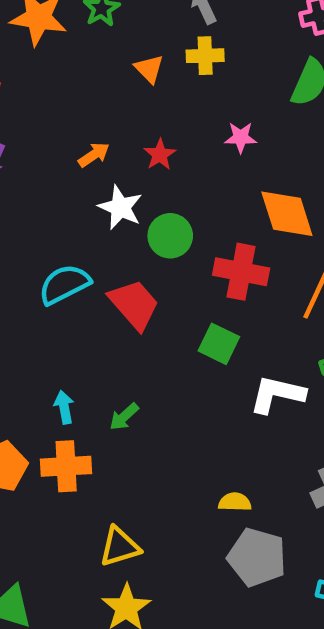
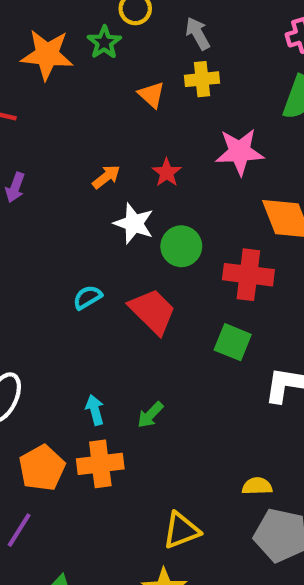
pink star: (241, 137) -> (240, 152), size x1.6
cyan semicircle: (64, 284) -> (87, 297), size x0.6
yellow triangle: (120, 547) -> (181, 530), moved

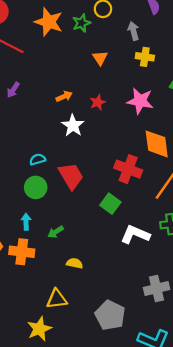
yellow cross: (202, 79) -> (145, 57), moved
green circle: (181, 246) -> (36, 187), moved
yellow semicircle: (257, 486) -> (75, 263), moved

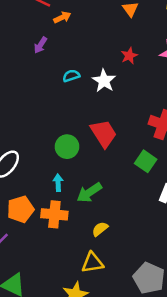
orange arrow: (64, 96) -> (62, 17), moved
cyan semicircle: (37, 159) -> (71, 76), moved
green arrow: (56, 232) -> (89, 193), size x1.5
yellow semicircle: (75, 263) -> (100, 229), moved, turned -49

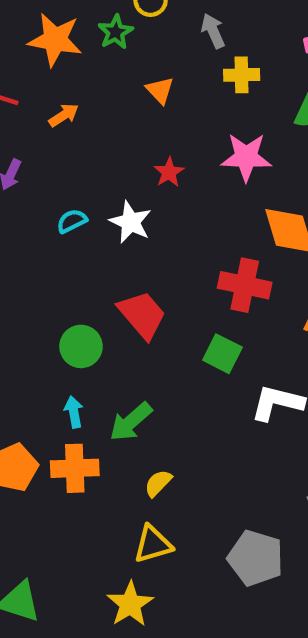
orange arrow: (62, 17) -> (64, 115), moved

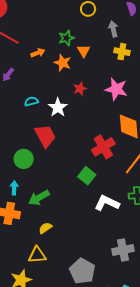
green star: (115, 32) -> (66, 38), moved
orange star: (55, 40) -> (63, 63), moved, size x0.7
red cross: (245, 285) -> (103, 147), turned 35
red trapezoid: (142, 315) -> (45, 136), moved

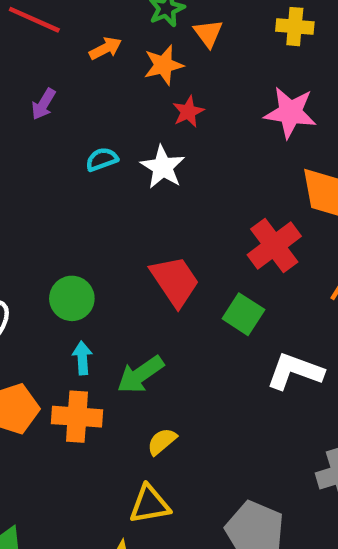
orange star: (63, 63) -> (163, 65), turned -30
red star: (80, 89) -> (188, 112), moved
red trapezoid: (45, 136) -> (175, 281), moved
green circle: (24, 159) -> (72, 298), moved

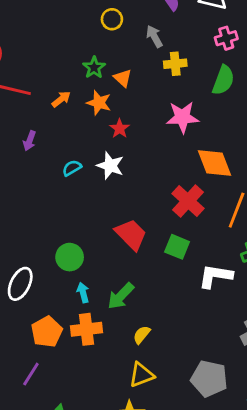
orange star: (163, 65) -> (99, 103), turned -30

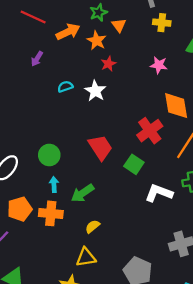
orange arrow: (61, 99) -> (68, 32), size x1.5
pink star: (182, 117) -> (159, 65), size x0.7

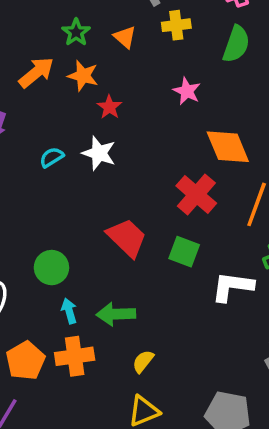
orange triangle: (119, 25) -> (125, 37), moved
pink star: (159, 65) -> (187, 91), turned 30
green arrow: (82, 193) -> (116, 314), turned 45

